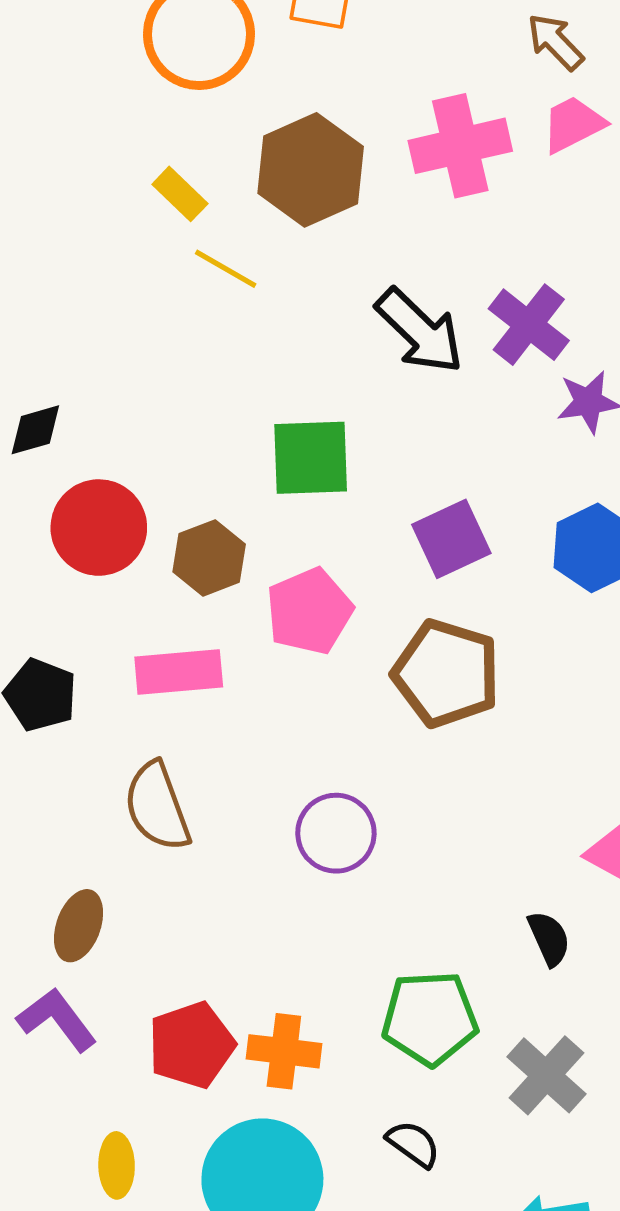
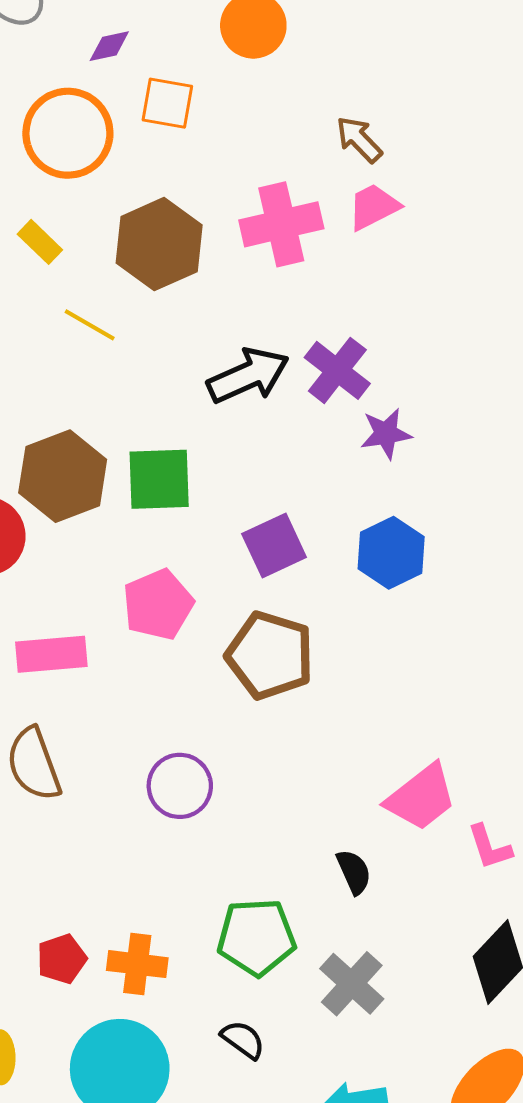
yellow rectangle: (180, 194) -> (40, 242), moved
black arrow: (420, 331) -> (248, 376), turned -68
brown hexagon: (209, 558) -> (63, 476), moved, size x1.5
red pentagon: (191, 1045) -> (62, 959), size x0.7

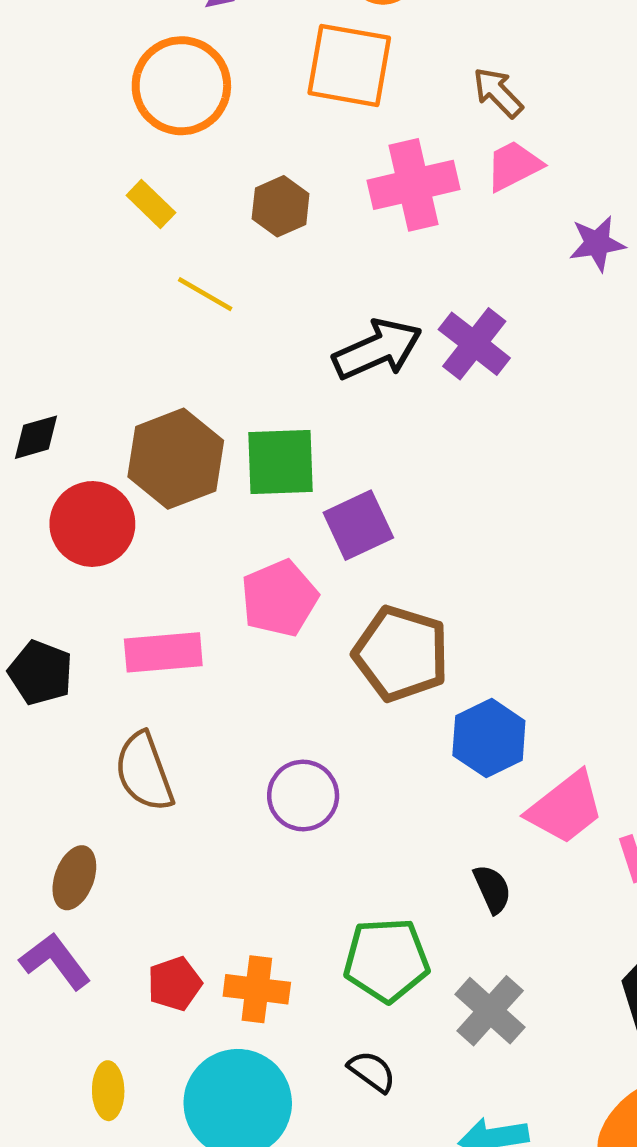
orange square: (167, 103) -> (349, 65), moved, size x1.5
brown hexagon: (159, 244) -> (281, 206), size x0.6
purple star: (386, 434) -> (597, 243), moved
purple square: (274, 546) -> (358, 525), moved
blue hexagon: (391, 553) -> (489, 738), moved

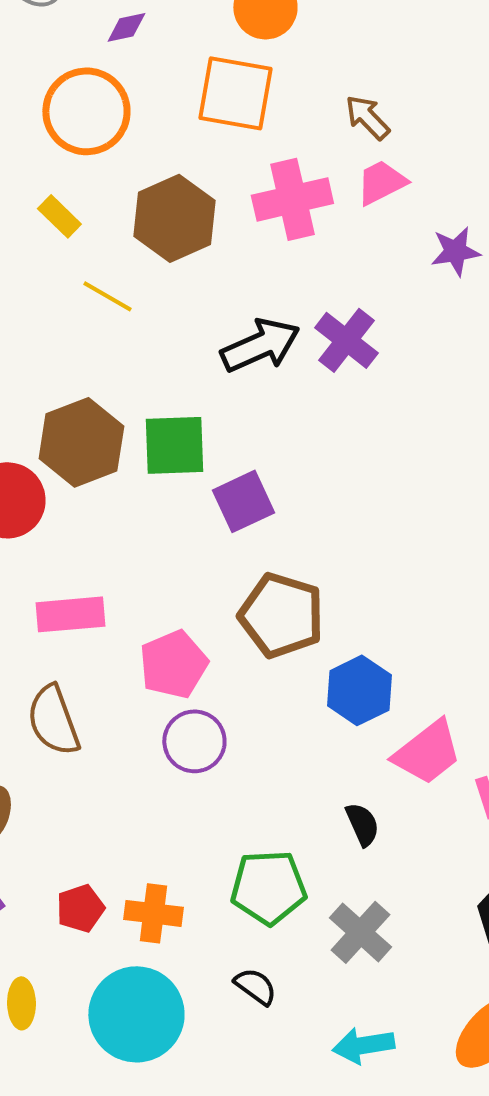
brown hexagon: (281, 206) -> (174, 218), size x1.6
pink pentagon: (279, 598) -> (173, 664), moved

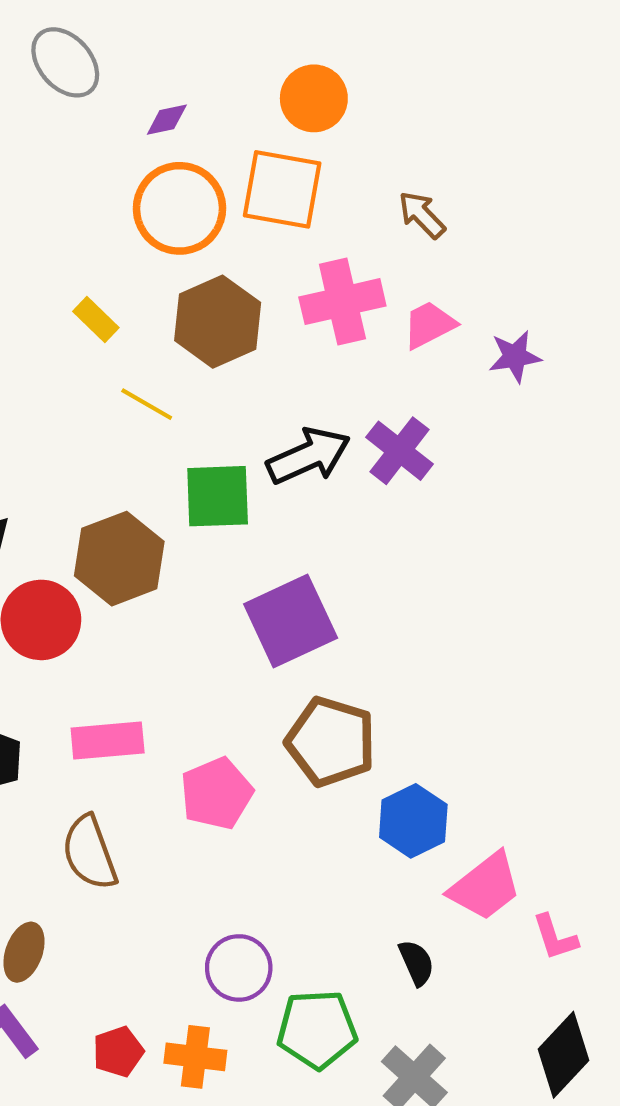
orange circle: (86, 111) -> (179, 208), moved
pink trapezoid: (381, 182) -> (429, 325), moved
green square: (174, 445) -> (218, 496), moved
purple square: (243, 501) -> (291, 621), size x1.4
purple circle: (194, 741) -> (239, 968), moved

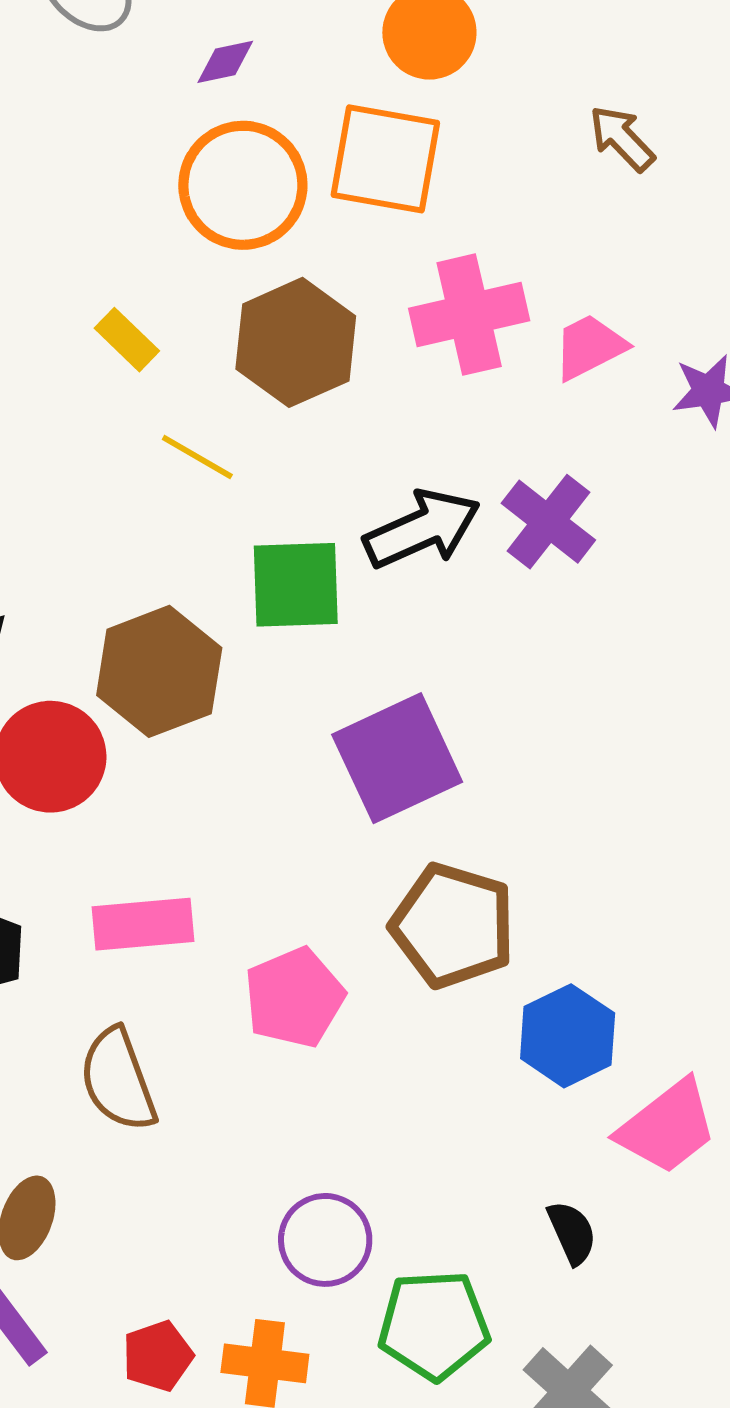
brown arrow: (422, 215) -> (622, 138), moved

